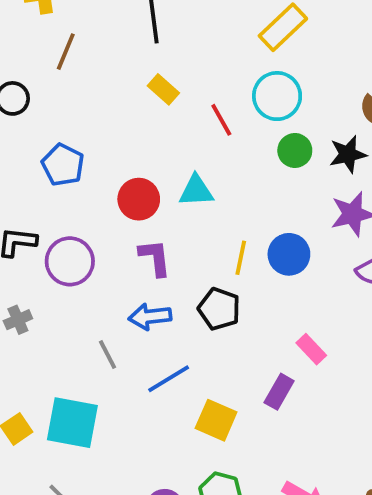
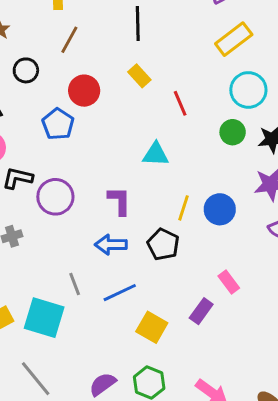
cyan circle: (277, 96) -> (248, 90), moved
red circle: (139, 199) -> (84, 91), moved
gray line: (107, 354) -> (75, 284), moved

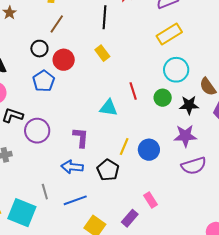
black circle: (26, 70) -> (39, 49), moved
red line: (180, 103) -> (133, 91), moved

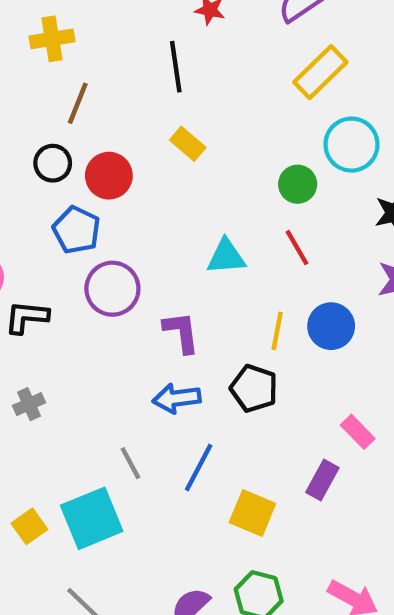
red line: (133, 91) -> (297, 248), moved
green circle: (163, 98) -> (298, 184), moved
purple circle: (37, 131) -> (112, 289), moved
blue line: (75, 200) -> (199, 468), turned -30
cyan square: (22, 213) -> (92, 518), turned -32

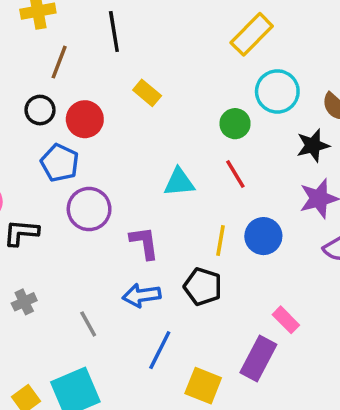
black line: (176, 67) -> (114, 32), moved
gray line: (130, 463) -> (88, 324), moved
purple rectangle: (322, 480) -> (258, 359), size x1.4

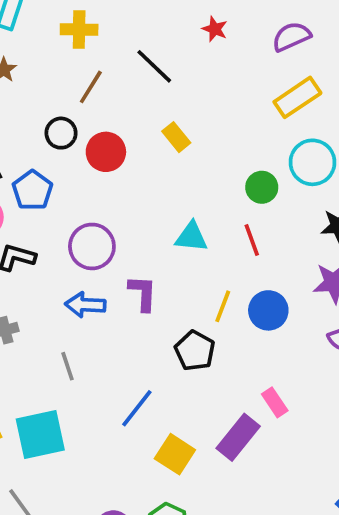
black line: (114, 32) -> (154, 66), turned -48
blue pentagon: (60, 163) -> (32, 190), moved
blue arrow: (141, 295) -> (85, 305), moved

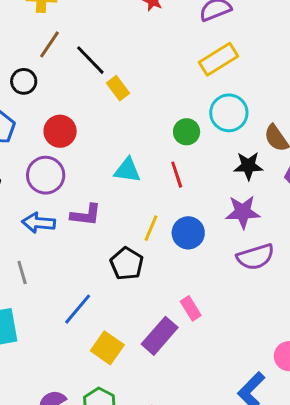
black line: (154, 66) -> (90, 60), moved
red circle: (106, 152) -> (60, 131), moved
purple L-shape: (143, 293) -> (86, 215), turned 92

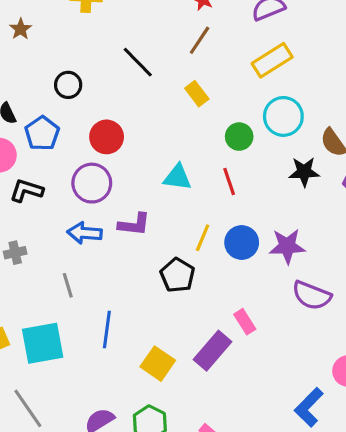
brown line: (50, 44) -> (200, 40), moved
yellow rectangle: (118, 88) -> (197, 94), moved
purple star: (243, 212) -> (287, 246), moved
purple semicircle: (255, 257) -> (312, 295), moved, turned 39
blue line: (78, 309) -> (107, 329), moved, turned -32

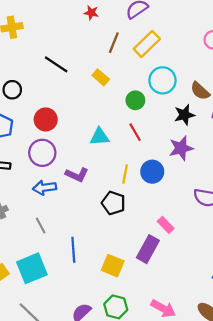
brown line: (200, 40) -> (114, 43), moved
purple L-shape: (134, 224) -> (77, 175), turned 30
purple star: (287, 246) -> (181, 148), moved

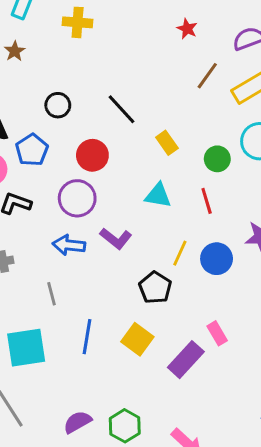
black line: (56, 64) -> (121, 109), moved
yellow rectangle: (101, 77) -> (167, 143), moved
yellow square: (113, 266) -> (137, 339), moved

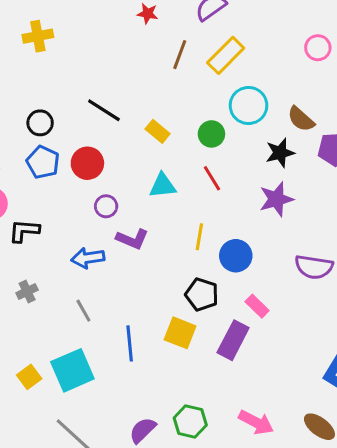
blue pentagon: (32, 150) -> (43, 162), moved
purple circle: (77, 198) -> (106, 206), moved, size x0.6
blue circle: (217, 259) -> (236, 256), moved
black pentagon: (155, 288) -> (202, 294), moved

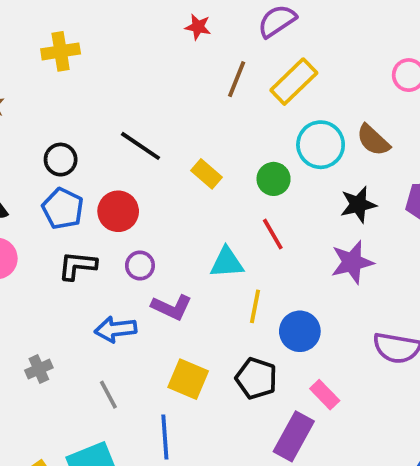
brown semicircle: (301, 119) -> (373, 140), moved
cyan triangle: (163, 186) -> (227, 262), moved
black L-shape: (24, 231) -> (77, 266), moved
yellow square: (180, 333) -> (188, 379), moved

